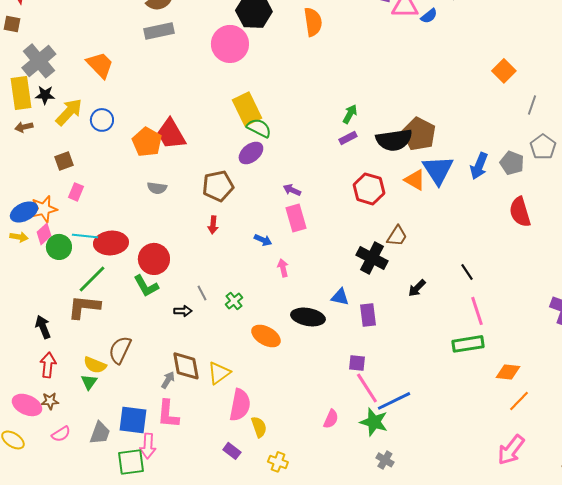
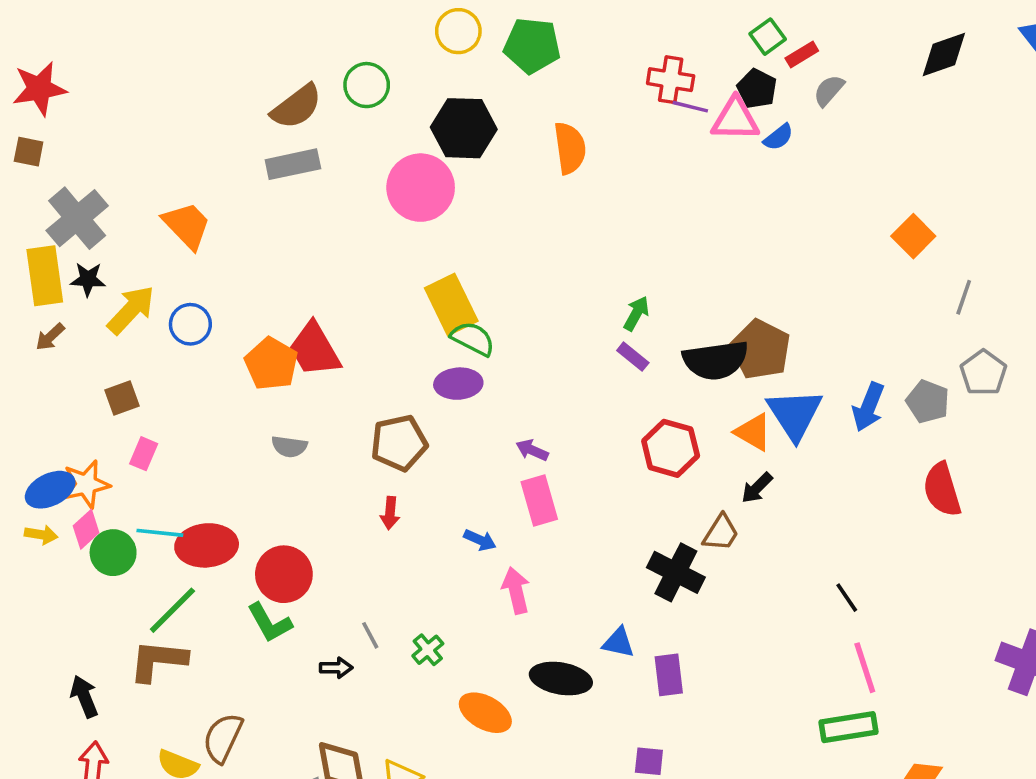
brown arrow: (24, 127) -> (50, 337), turned -30
purple rectangle: (348, 138) -> (633, 357), turned 66
purple ellipse: (251, 153) -> (458, 384), turned 35
pink arrow: (283, 268) -> (516, 590), size x1.4
black arrow: (417, 288) -> (757, 488), moved

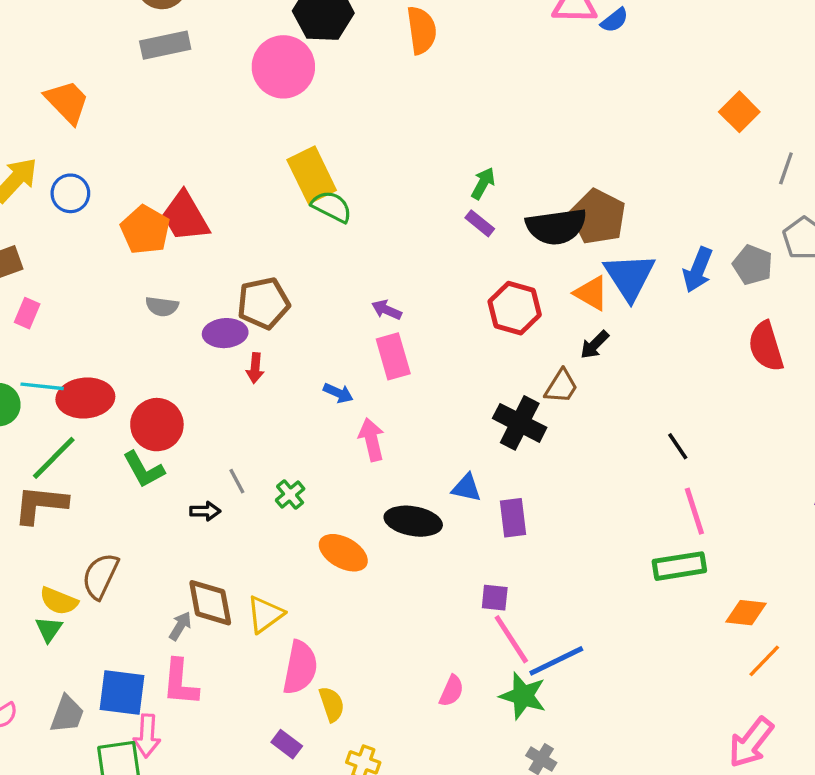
purple ellipse: (458, 384) -> (225, 333), moved

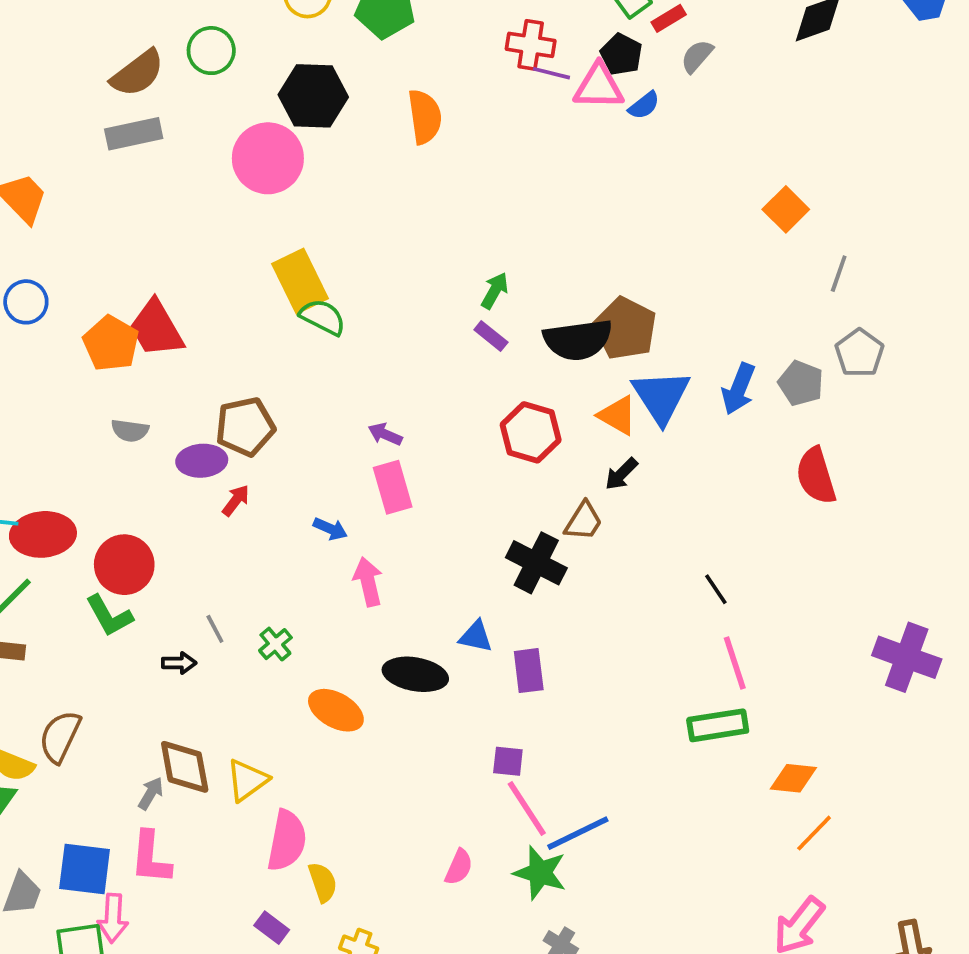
red arrow: (255, 368) -> (236, 500), turned -148

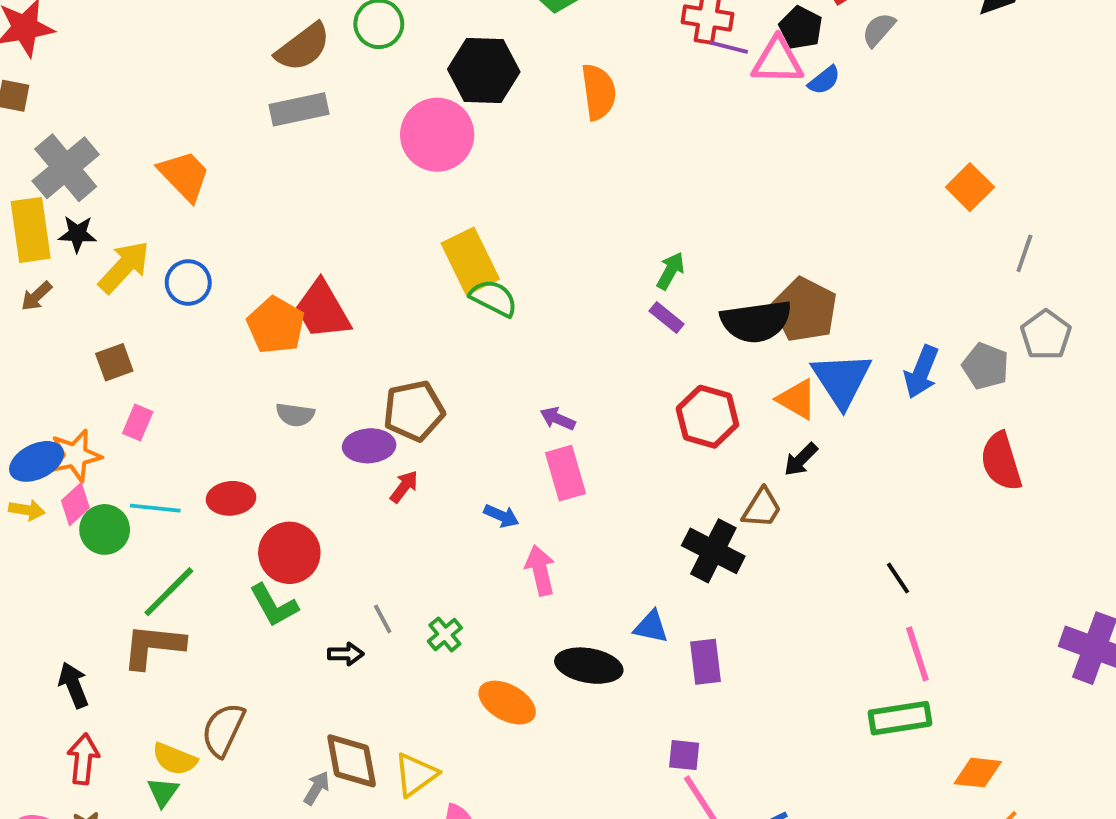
red ellipse: (43, 534) -> (231, 498), moved, size x0.7

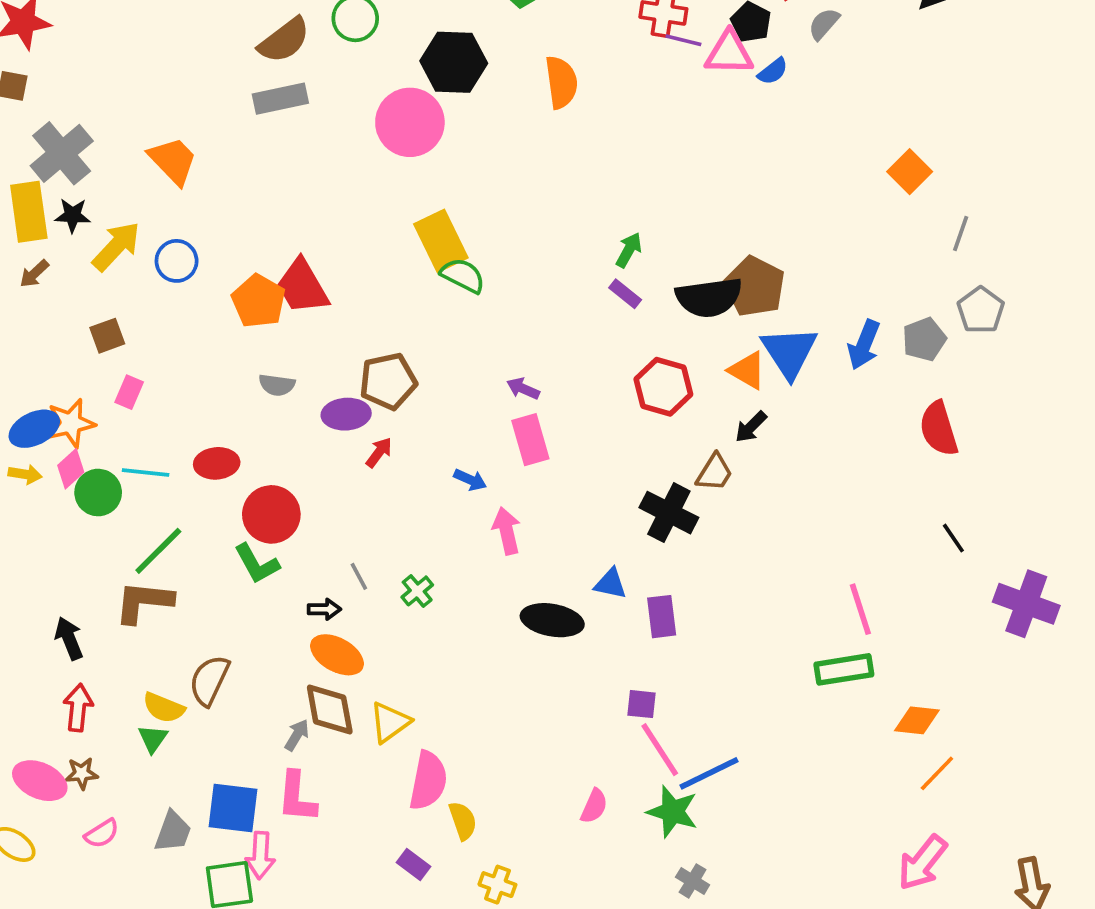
gray pentagon: (986, 366) -> (924, 339), turned 30
black line: (898, 578) -> (953, 538), moved
orange ellipse: (507, 703) -> (337, 655), moved

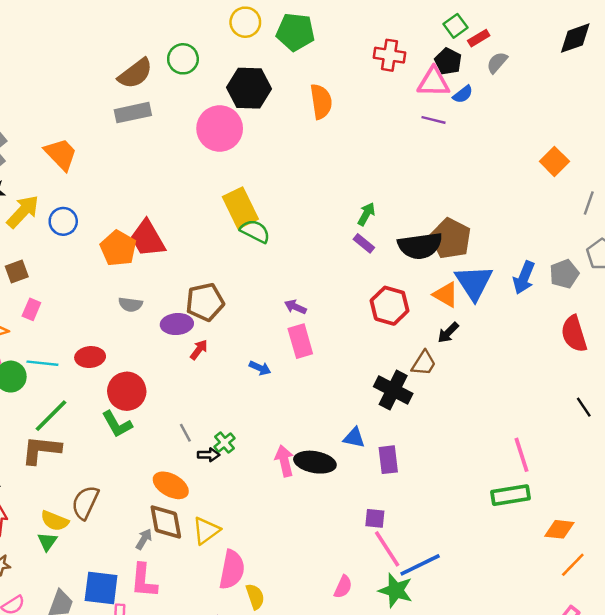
purple line: (683, 40) -> (433, 120), moved
pink arrow: (507, 531) -> (284, 461), moved
black arrow: (324, 609) -> (209, 455), moved

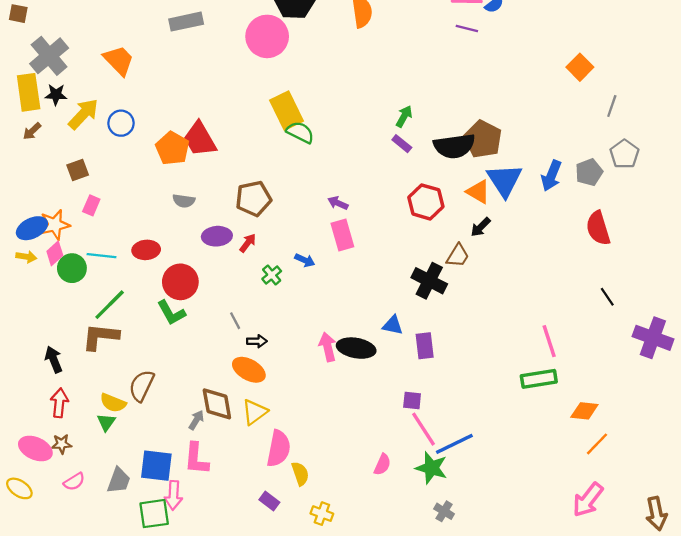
purple ellipse: (177, 324) -> (217, 236), moved
green cross: (225, 443) -> (272, 275), moved
orange ellipse: (171, 485) -> (249, 370), moved

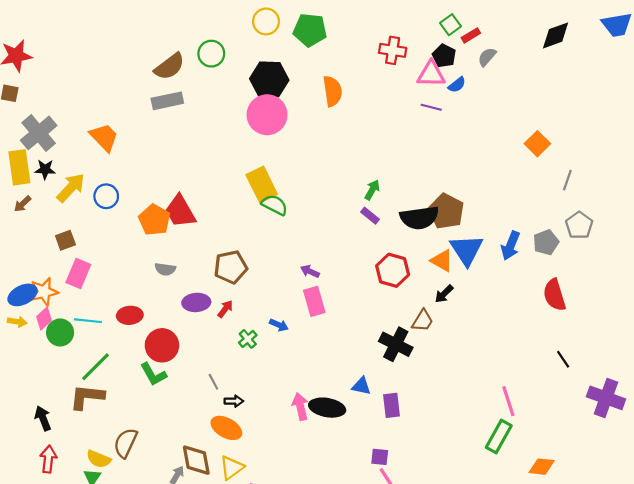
pink circle: (267, 36) -> (267, 115), moved
pink rectangle: (91, 205) -> (78, 273), size x1.5
green rectangle: (539, 379) -> (499, 437), turned -52

